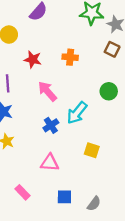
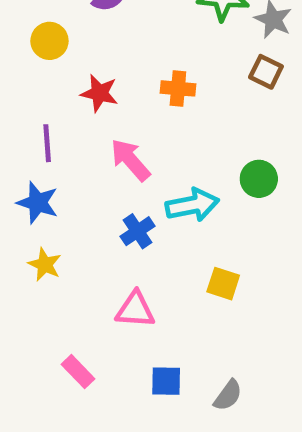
green circle: (109, 91) -> (259, 179), moved
cyan arrow: (77, 113) -> (192, 205), turned -140

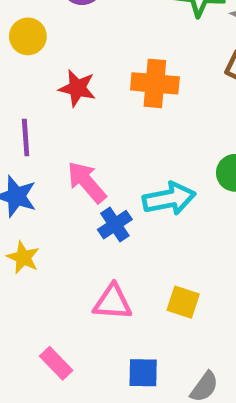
orange cross: (178, 88) -> (155, 83), size x1.4
pink arrow: (130, 160) -> (87, 182), moved
yellow square: (223, 284) -> (183, 302), moved

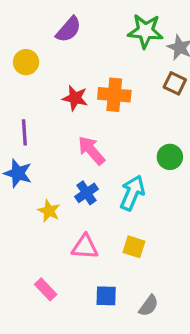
red star: (77, 88) -> (75, 98), moved
pink arrow: (87, 182) -> (91, 150), moved
cyan arrow: (169, 199) -> (132, 193), moved, turned -56
yellow star: (23, 257) -> (49, 211), moved

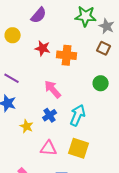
red star: (75, 98) -> (43, 48), moved
purple line: (24, 132) -> (12, 78), turned -56
green circle: (170, 157) -> (101, 83), moved
yellow square: (134, 247) -> (79, 148), size x1.5

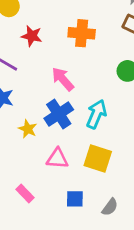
red star: (43, 48) -> (32, 36), moved
blue cross: (50, 115) -> (59, 114), size x1.5

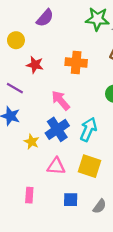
pink rectangle: (25, 194) -> (29, 195), turned 48

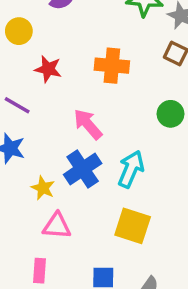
pink triangle: (56, 166) -> (57, 226), moved

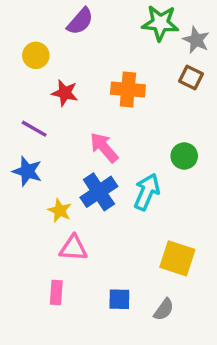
green circle: (171, 114) -> (184, 156), moved
yellow square: (133, 226) -> (177, 258), moved

